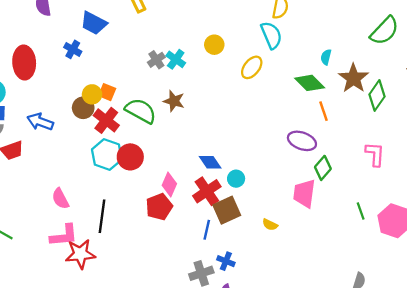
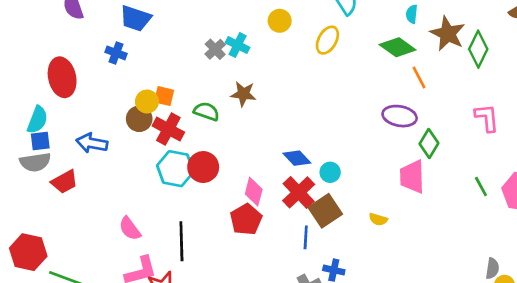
green semicircle: (141, 111) -> (207, 111), size x0.7

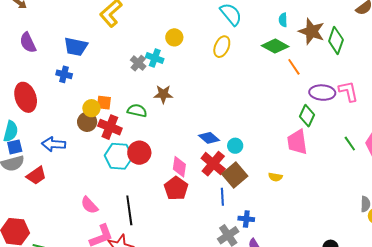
yellow circle: (280, 21) -> (174, 37), moved
purple ellipse: (400, 116) -> (322, 93), moved

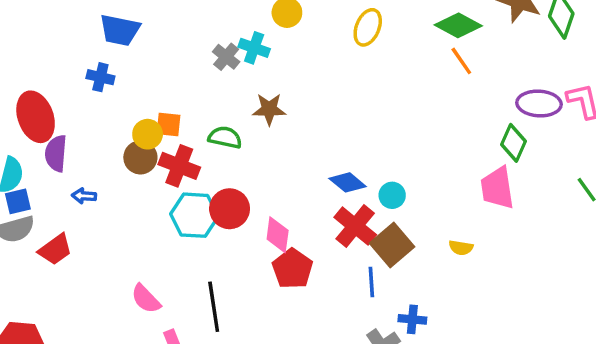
purple semicircle: (28, 43) -> (56, 153), moved, turned 30
orange line: (294, 67) -> (461, 61), moved
blue arrow: (54, 144) -> (84, 196), size x0.6
pink diamond: (179, 167) -> (278, 235), moved

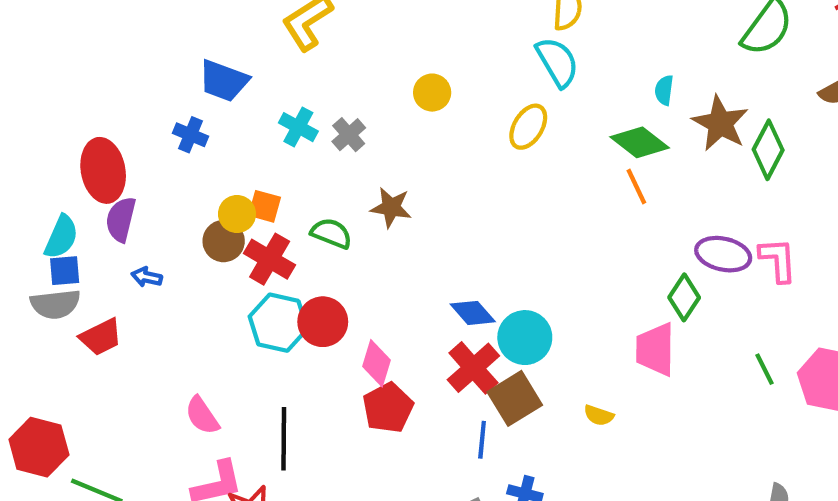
cyan cross: (254, 48) -> (298, 127), moved
cyan circle: (392, 195) -> (525, 338), size x1.6

